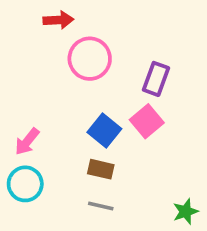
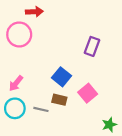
pink circle: (90, 59) -> (19, 34), moved
pink square: (147, 121) -> (88, 93), moved
gray line: (101, 206) -> (41, 109), moved

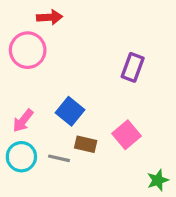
blue square: (62, 77) -> (70, 111), moved

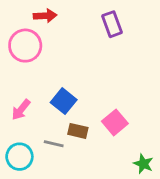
purple rectangle: (133, 67) -> (112, 24), moved, turned -40
cyan circle: (21, 157) -> (19, 157), moved
green star: (158, 180) -> (143, 164), turned -30

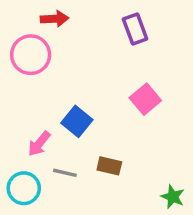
pink arrow: (21, 110) -> (39, 144), moved
pink square: (115, 122) -> (145, 99), moved
brown rectangle: (78, 131) -> (109, 166), moved

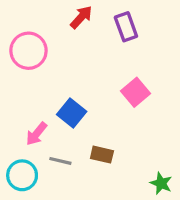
red arrow: (55, 19) -> (81, 17), moved, turned -45

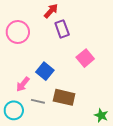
purple rectangle: (126, 27) -> (62, 29), moved
brown rectangle: (102, 155) -> (64, 97), size x1.5

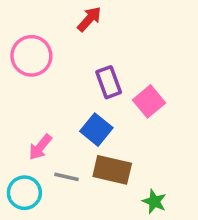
purple rectangle: (62, 29) -> (109, 82), moved
blue square: (45, 71) -> (96, 130), moved
green star: (101, 115) -> (154, 201), moved

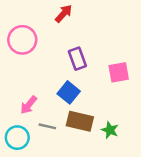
pink square: (149, 101) -> (119, 72), moved, turned 30
green star: (154, 201) -> (110, 130), moved

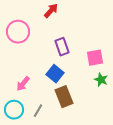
brown rectangle: (80, 121) -> (64, 97), turned 55
gray line: (47, 126) -> (38, 111), moved, turned -72
green star: (110, 130) -> (101, 80), moved

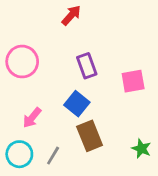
pink circle: (18, 32) -> (22, 62), moved
green star: (101, 80) -> (141, 149), moved

